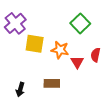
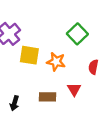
red triangle: (77, 62) -> (74, 89), moved

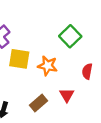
brown rectangle: (48, 97) -> (39, 103), turned -42

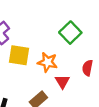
red triangle: (67, 95) -> (62, 82), moved

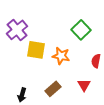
red triangle: (62, 82) -> (84, 85), moved

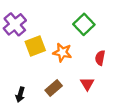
yellow square: (36, 50) -> (35, 46), turned -30

